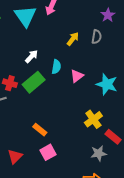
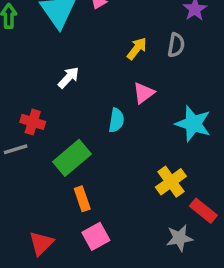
cyan semicircle: (56, 67) -> (116, 120), moved
pink triangle: (77, 76) -> (144, 93), moved
green rectangle: (34, 82) -> (72, 158), moved
orange rectangle: (40, 130) -> (82, 199), turned 32

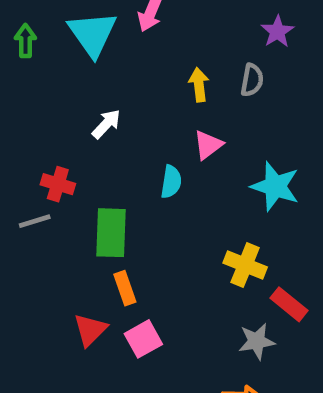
yellow arrow: (137, 49) -> (199, 85), turned -45
green rectangle: (72, 158) -> (111, 233), turned -48
yellow cross: (171, 182) -> (245, 265), turned -32
red triangle: (41, 243) -> (90, 330), moved

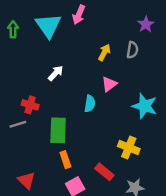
yellow arrow: (199, 85) -> (104, 52), turned 35
red rectangle: (289, 304) -> (104, 172), moved
red triangle: (90, 330) -> (26, 180), moved, turned -30

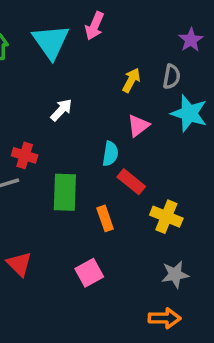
cyan star: (145, 106) -> (189, 113), moved
orange rectangle: (65, 160) -> (105, 218), moved
red rectangle: (104, 172) -> (131, 182), moved

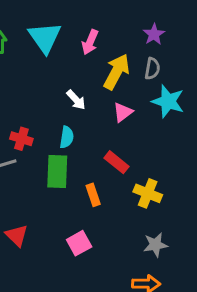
pink arrow: (95, 26) -> (90, 42), moved
purple star: (191, 40) -> (154, 34), moved
yellow arrow: (131, 80) -> (117, 72), size x1.6
white arrow: (61, 110) -> (76, 100), moved, turned 95
cyan semicircle: (110, 154) -> (67, 137), moved

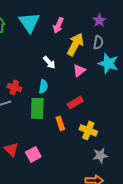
red rectangle: (117, 162) -> (75, 102), turned -70
yellow cross: (148, 193) -> (88, 130), moved
pink square: (79, 243) -> (33, 154), moved

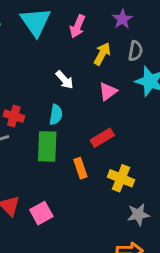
purple star: (99, 20) -> (122, 19), moved
yellow arrow: (75, 44) -> (102, 54), size x0.7

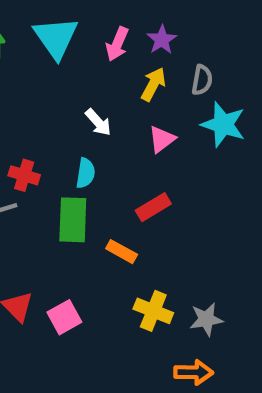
purple star: (122, 19) -> (162, 40), moved
orange rectangle: (80, 168) -> (122, 252), turned -42
yellow cross: (121, 178) -> (153, 311), moved

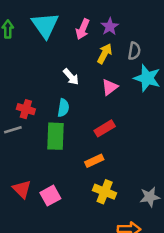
orange rectangle: (122, 252) -> (94, 161), moved, turned -54
gray star: (206, 319) -> (150, 197), moved

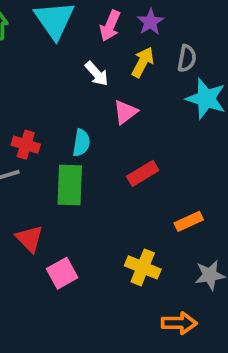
white arrow: (71, 77) -> (97, 74), moved
pink triangle: (110, 87) -> (125, 112), moved
orange rectangle: (94, 161) -> (189, 221), moved
red triangle: (22, 189) -> (30, 239), moved

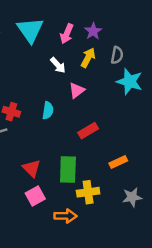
green rectangle: (70, 185) -> (68, 170), moved
red triangle: (30, 239) -> (32, 168), moved
yellow cross: (143, 267) -> (88, 192), turned -30
orange arrow: (179, 323) -> (65, 216), moved

